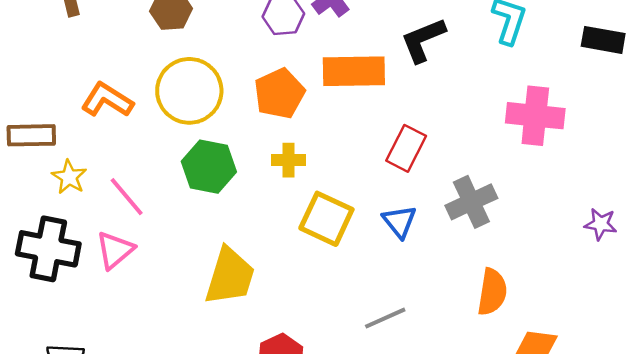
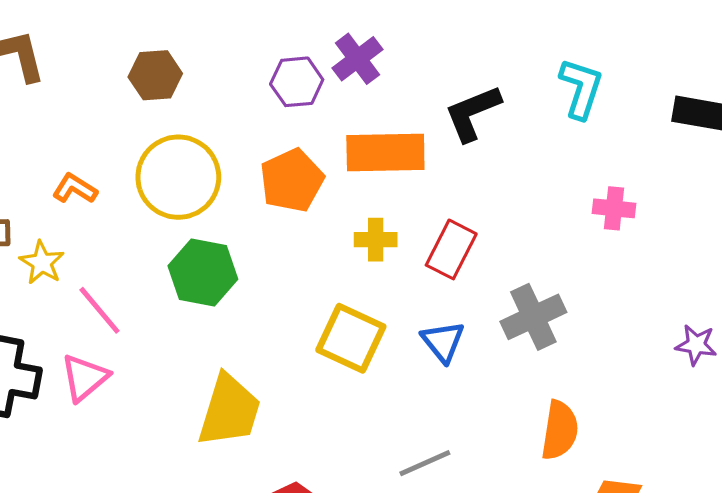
orange L-shape: (107, 100) -> (75, 189), size x0.7
pink cross: (535, 116) -> (614, 208), size x0.6
yellow cross: (289, 160) -> (376, 240), moved
yellow star: (69, 177) -> (42, 263), moved

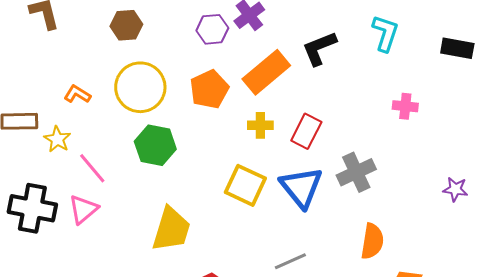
orange rectangle: (385, 152) -> (266, 72), turned -39
blue triangle: (443, 342) -> (301, 187), size x1.6

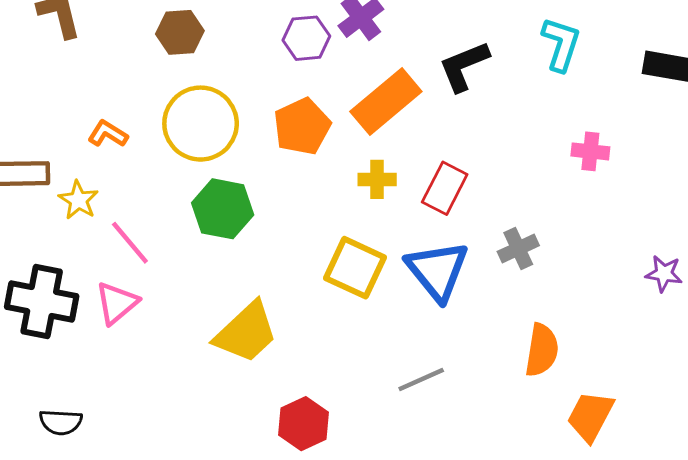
gray cross: (356, 172) -> (518, 249), size x0.7
yellow trapezoid: (171, 229) -> (246, 332), turned 30

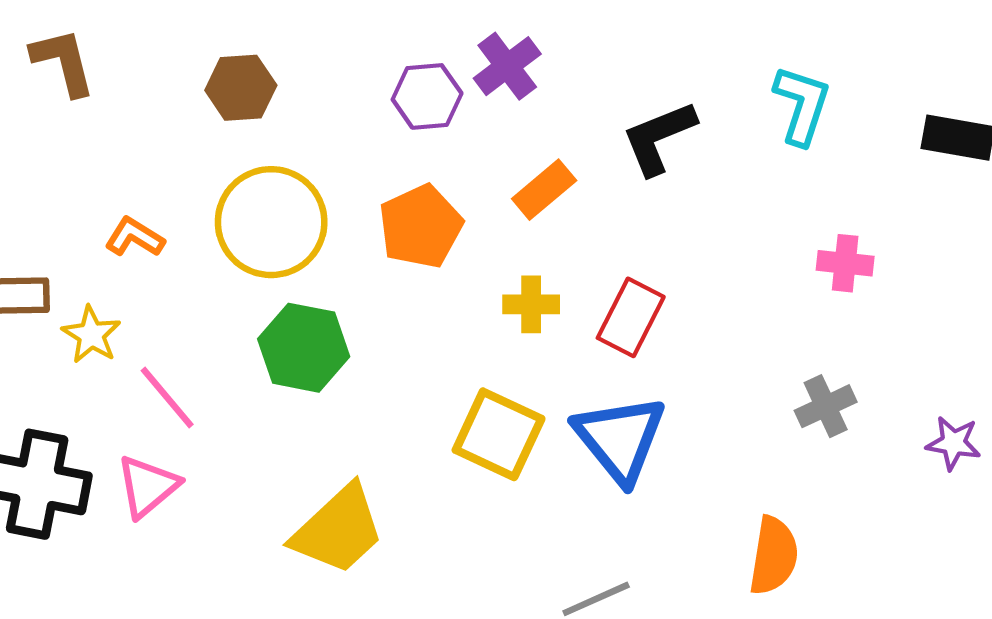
orange rectangle: (386, 101) -> (544, 190), size x0.6
gray cross: (518, 249) -> (826, 406), moved

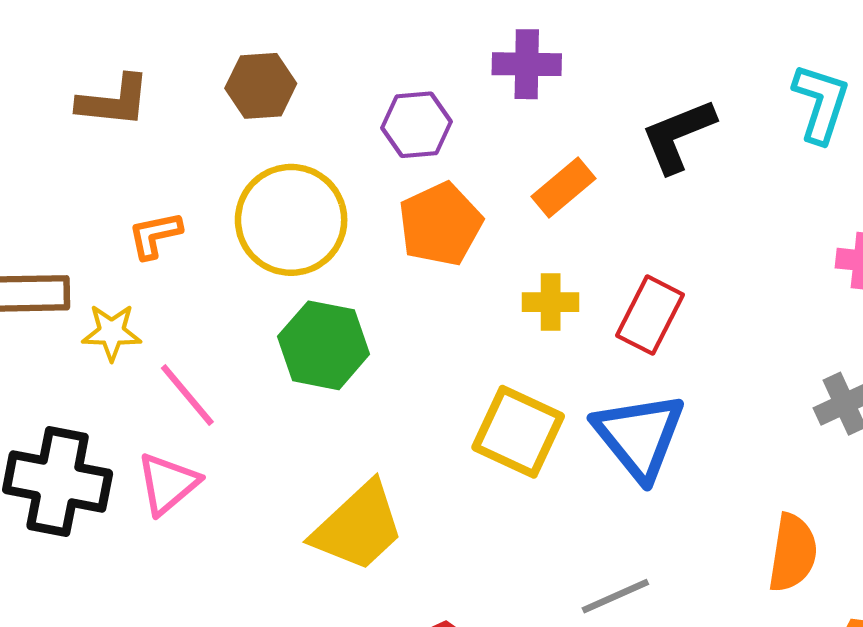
brown L-shape: (63, 62) -> (114, 101), moved, turned 110
purple cross: (507, 66) -> (527, 64), turned 38
purple hexagon: (427, 96) -> (416, 125), moved
orange L-shape: (135, 237) -> (155, 235), turned -44
yellow star: (91, 335) -> (112, 332), turned -30

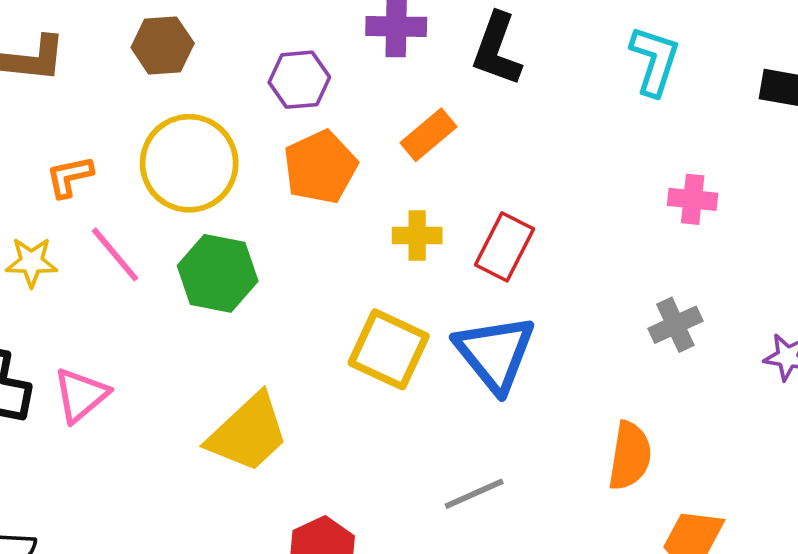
black L-shape: (678, 136) -> (497, 49), moved, turned -48
pink line: (187, 395) -> (115, 254), moved

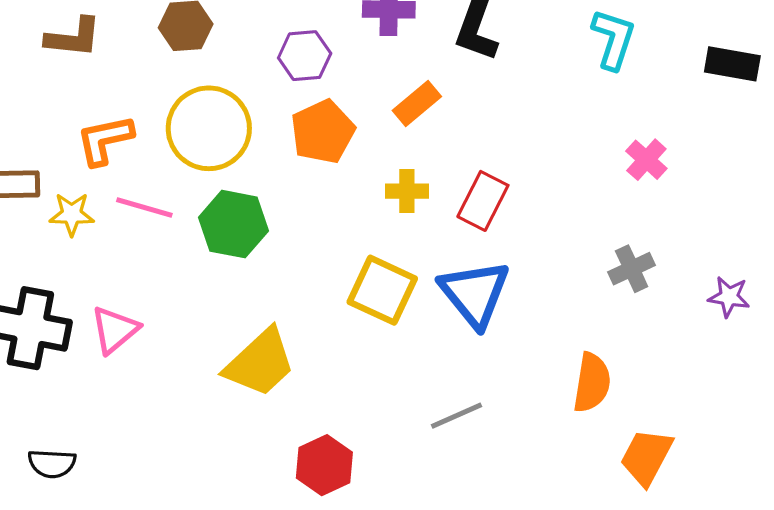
orange L-shape: (69, 177) -> (105, 140), size x1.4
pink cross: (693, 199) -> (646, 160), turned 36
pink line: (115, 254) -> (144, 208), turned -34

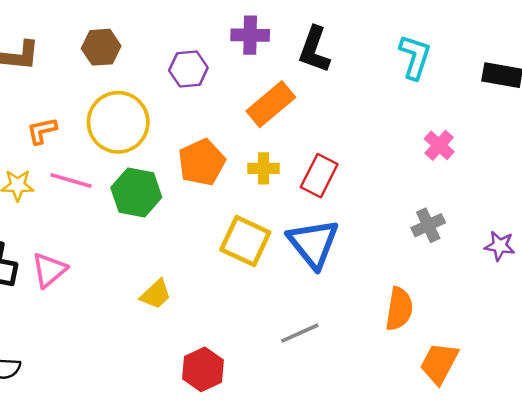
orange rectangle: (417, 104) -> (271, 104), size x1.4
orange pentagon: (323, 132) -> (202, 162), moved
orange L-shape: (105, 140) -> (42, 131), size x0.7
yellow trapezoid: (260, 363) -> (156, 294), size x0.6

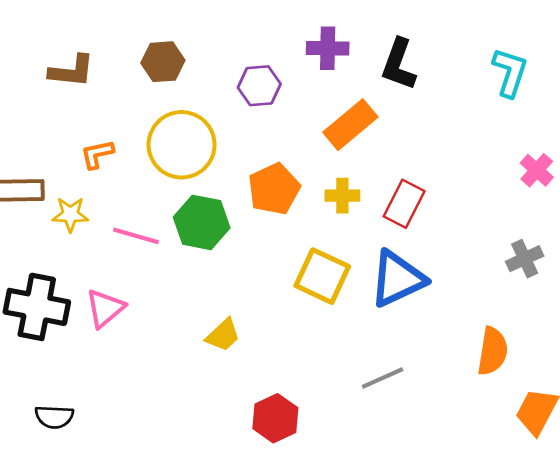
pink line: (71, 180) -> (136, 236), moved
blue triangle: (313, 243) -> (397, 279), turned 44

